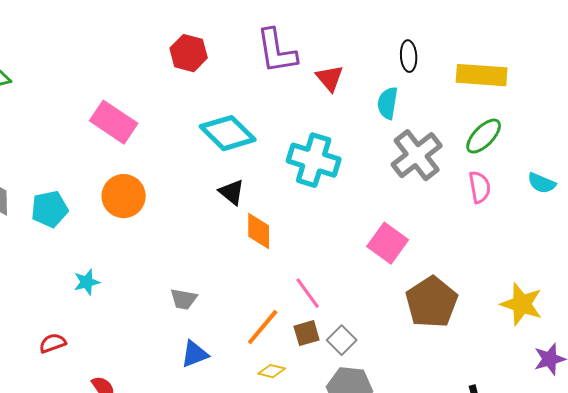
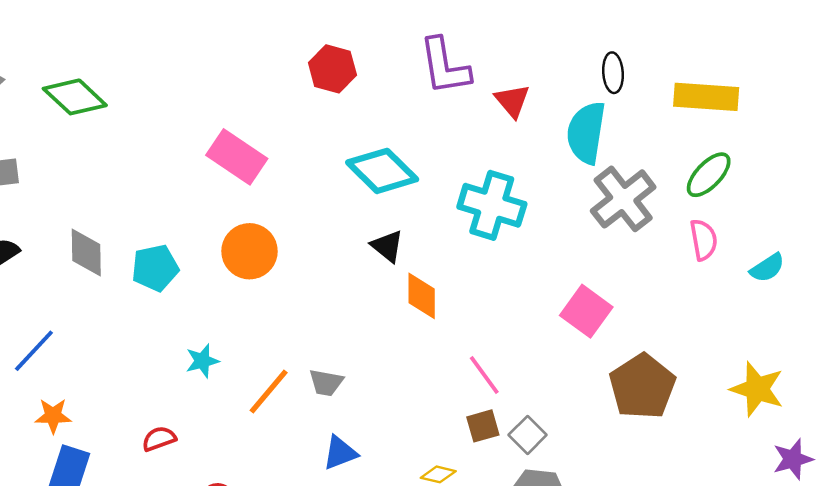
cyan semicircle: (388, 103) -> (586, 133), size x1.5
cyan semicircle: (542, 183) -> (767, 268), moved, turned -56
orange line: (263, 327) -> (269, 392), moved

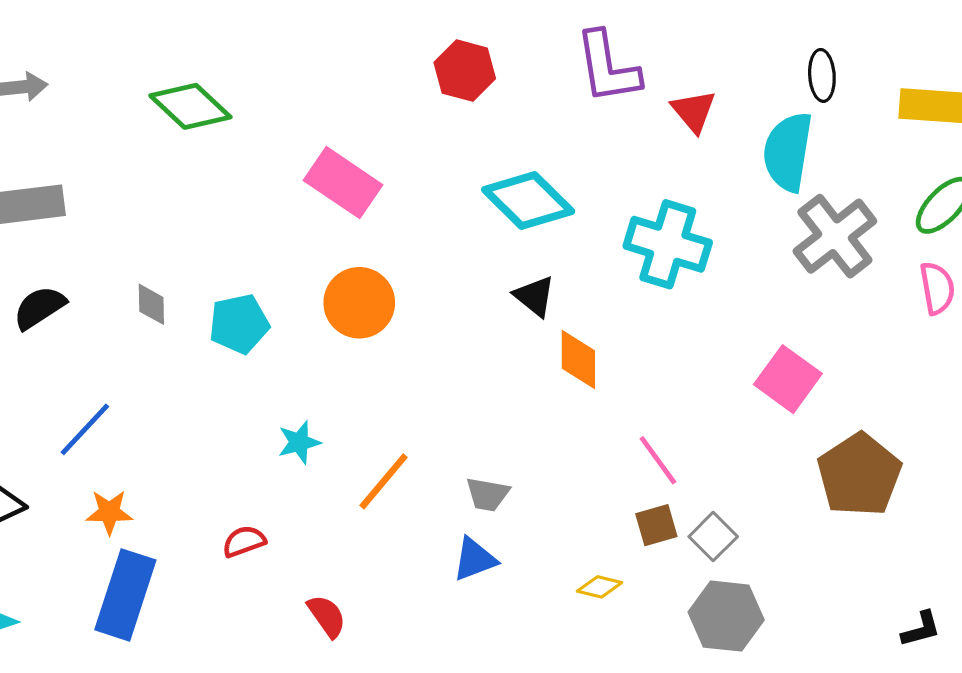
green diamond: (75, 97) -> (190, 106), moved
gray diamond: (86, 253) -> (151, 304), size x0.7
gray trapezoid: (326, 383) -> (487, 494), moved

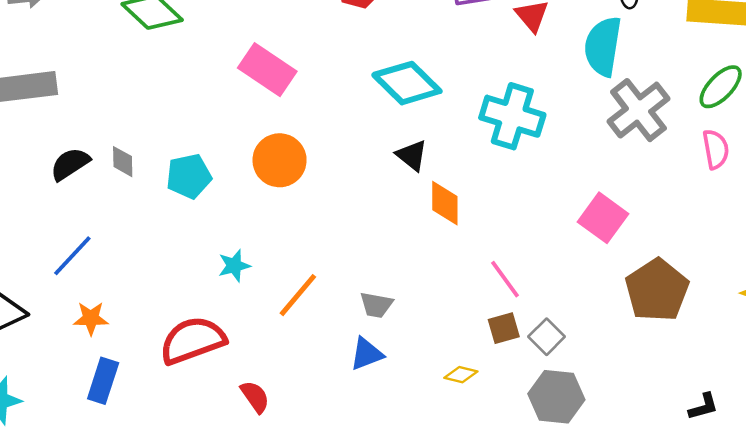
black semicircle: (39, 308) -> (70, 164), moved
red semicircle: (244, 541) -> (193, 340), size x2.0
blue rectangle: (125, 595) -> (103, 381), size x0.7

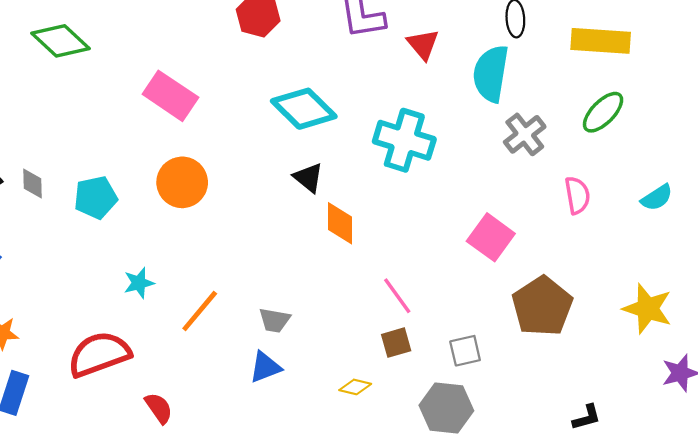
gray cross: (639, 110) -> (525, 134), size x0.7
pink semicircle: (716, 149) -> (577, 195), moved
gray square: (547, 337) -> (465, 351), moved, turned 32

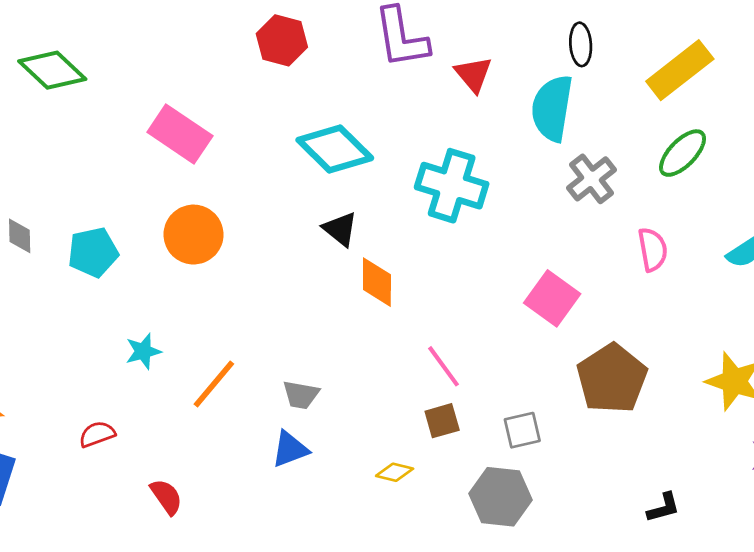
yellow rectangle: (601, 41) -> (680, 70), turned -42
red semicircle: (99, 354) -> (97, 434), size x0.5

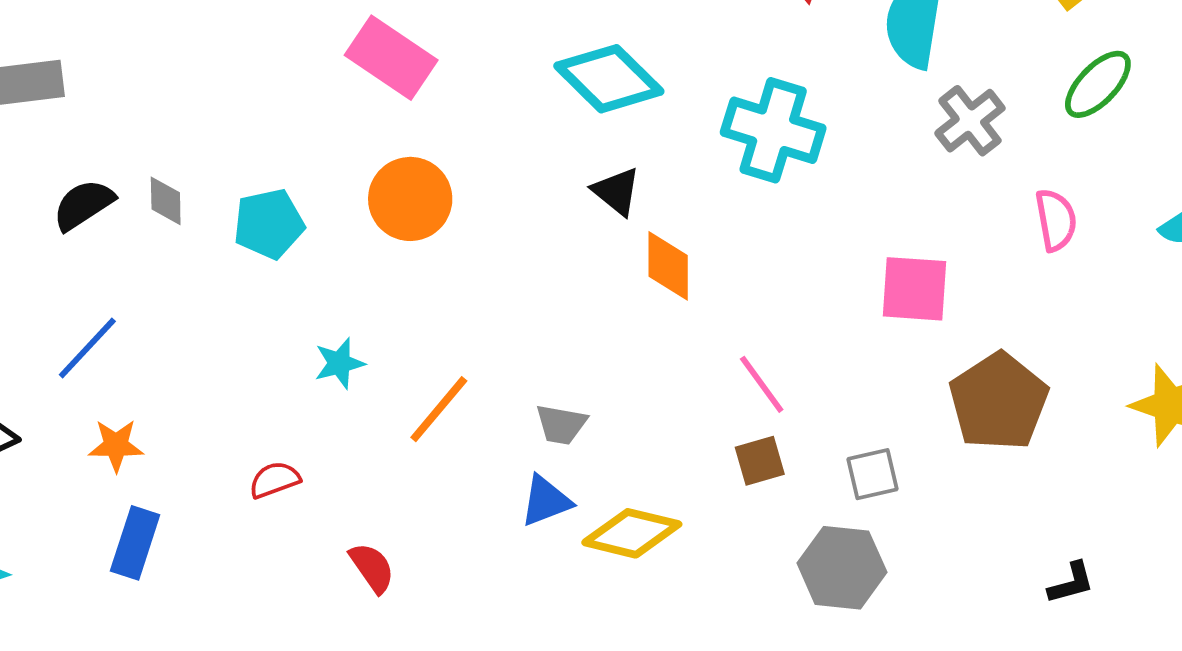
pink square: (552, 298) -> (915, 289), turned -32
yellow diamond: (395, 472) -> (632, 533), moved, size x1.8

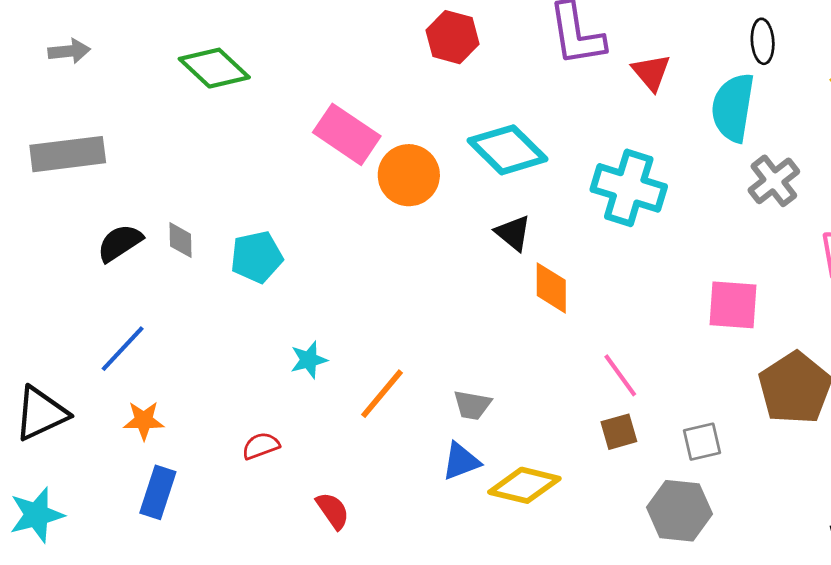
orange circle: (410, 199) -> (409, 175), moved

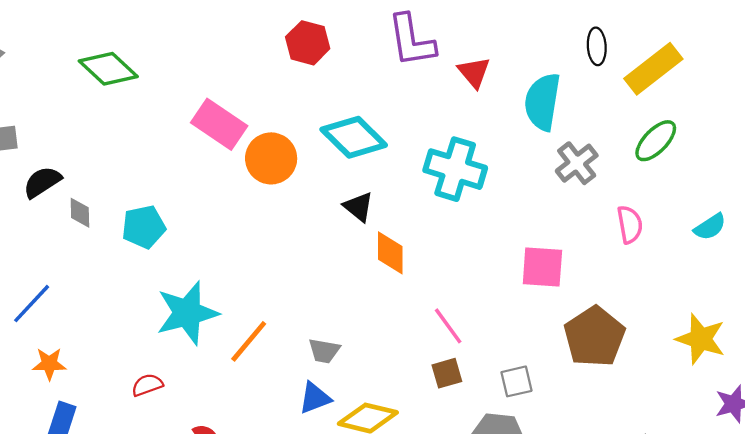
black ellipse: (763, 41) -> (597, 46), moved
black semicircle: (120, 243) -> (42, 182), moved
cyan star: (309, 360) -> (187, 313), size x2.0

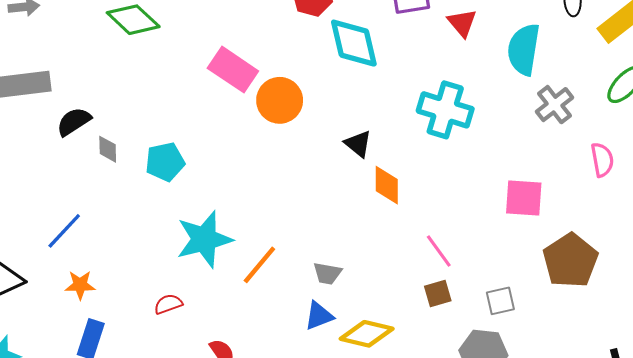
cyan diamond: (354, 137) -> (354, 43), moved, turned 32

